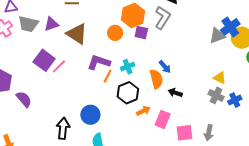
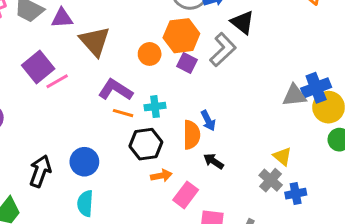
orange line: (108, 76) -> (123, 113), turned 64

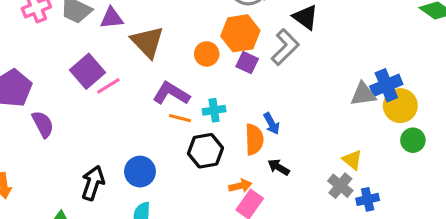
orange arrow: (161, 176) -> (240, 186), moved

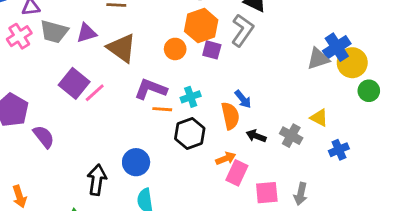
gray cross: (340, 186) -> (291, 136), moved

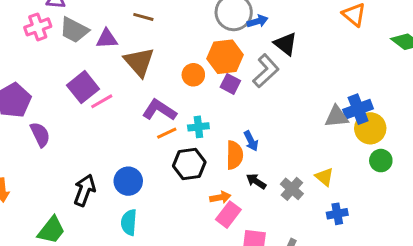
orange line: (162, 109) -> (167, 133), turned -42

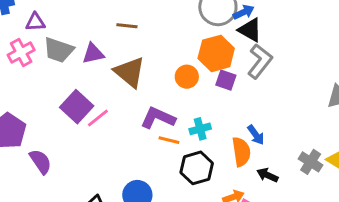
black triangle: (285, 44) -> (250, 30), moved
orange line: (167, 133) -> (169, 140), turned 48
gray cross: (292, 189) -> (311, 162), moved

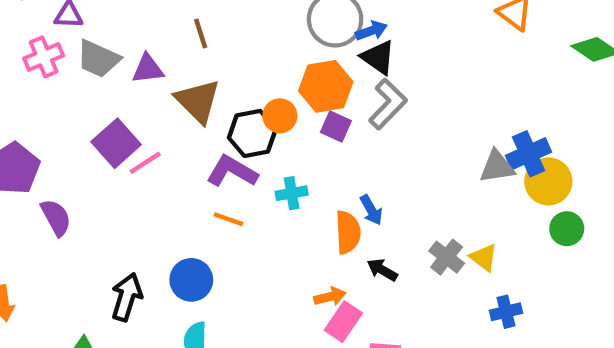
brown line: (127, 26) -> (201, 33), turned 60
orange line: (169, 140) -> (229, 219), moved
black hexagon: (197, 168) -> (252, 133), moved

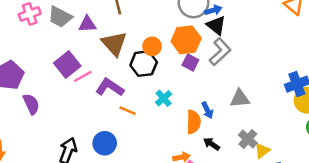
orange circle: (280, 116) -> (152, 46), moved
gray triangle: (497, 167) -> (240, 99), moved
purple L-shape: (232, 171) -> (110, 87), moved
cyan cross: (292, 193) -> (164, 98), turned -35
yellow triangle: (484, 258) -> (262, 151), moved, turned 42

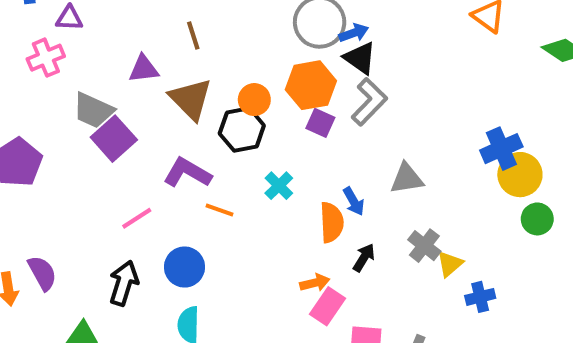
gray trapezoid: (60, 17) -> (93, 110), moved
pink line: (83, 76) -> (137, 218), moved
purple semicircle: (31, 104) -> (42, 273), moved
black arrow: (212, 144) -> (364, 258), turned 91

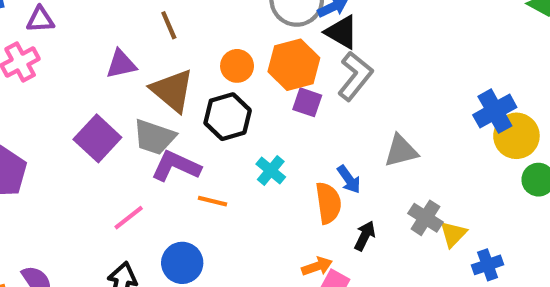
orange circle: (254, 100) -> (237, 66), moved
gray trapezoid: (93, 110) -> (154, 137), moved

